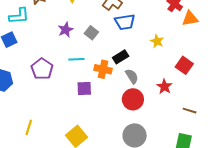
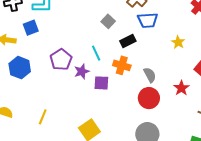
purple star: (66, 30) -> (82, 71), moved
gray square: (91, 33) -> (108, 21), moved
black rectangle: (121, 57) -> (128, 41), moved
cyan line: (76, 59) -> (96, 53), turned 63

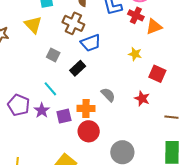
yellow star: (178, 42) -> (135, 54), moved
orange cross: (122, 65) -> (86, 108), moved
red circle: (149, 98) -> (89, 131), moved

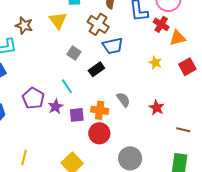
red square: (157, 74) -> (187, 67), moved, turned 30

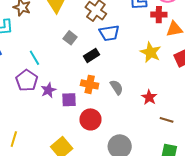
red cross: (161, 24) -> (159, 15), turned -35
yellow star: (155, 63) -> (151, 52), size x1.5
cyan line: (67, 86) -> (34, 58), moved
orange cross: (100, 110) -> (90, 84), moved
brown line: (183, 130) -> (167, 120), moved

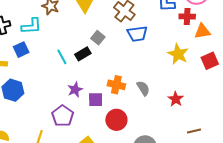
black rectangle: (92, 55) -> (83, 54), moved
purple pentagon: (27, 80) -> (63, 116), moved
brown line: (167, 120) -> (194, 131), moved, turned -32

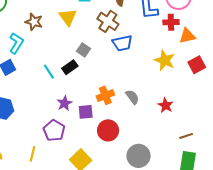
cyan L-shape: (31, 26) -> (16, 43), turned -50
orange cross: (116, 85) -> (105, 95), turned -30

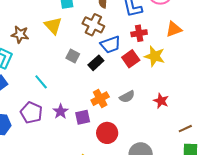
red cross: (171, 22) -> (139, 33), moved
red square: (197, 65) -> (131, 59), moved
black rectangle: (70, 67) -> (96, 63), moved
gray semicircle: (132, 97) -> (127, 97), turned 105
purple pentagon: (54, 130) -> (31, 113), moved

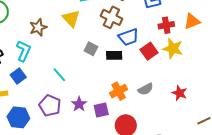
red cross: (139, 33) -> (166, 25), moved
brown star: (20, 34) -> (38, 27), turned -30
black rectangle: (96, 63) -> (114, 55), turned 42

